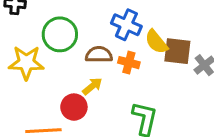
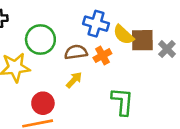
orange cross: (129, 63) -> (102, 56), turned -36
red circle: (74, 107) -> (43, 103), moved

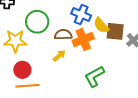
orange cross: (102, 56) -> (83, 40), size x1.5
green L-shape: (122, 101) -> (94, 76), turned -130
red circle: (43, 103) -> (22, 70), moved

